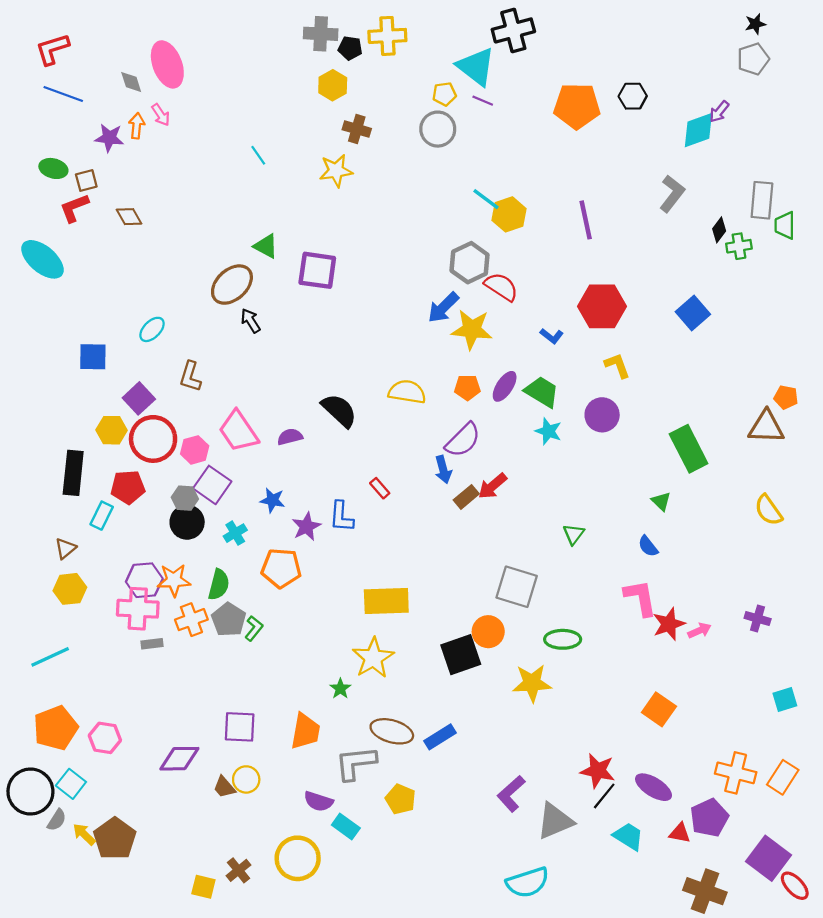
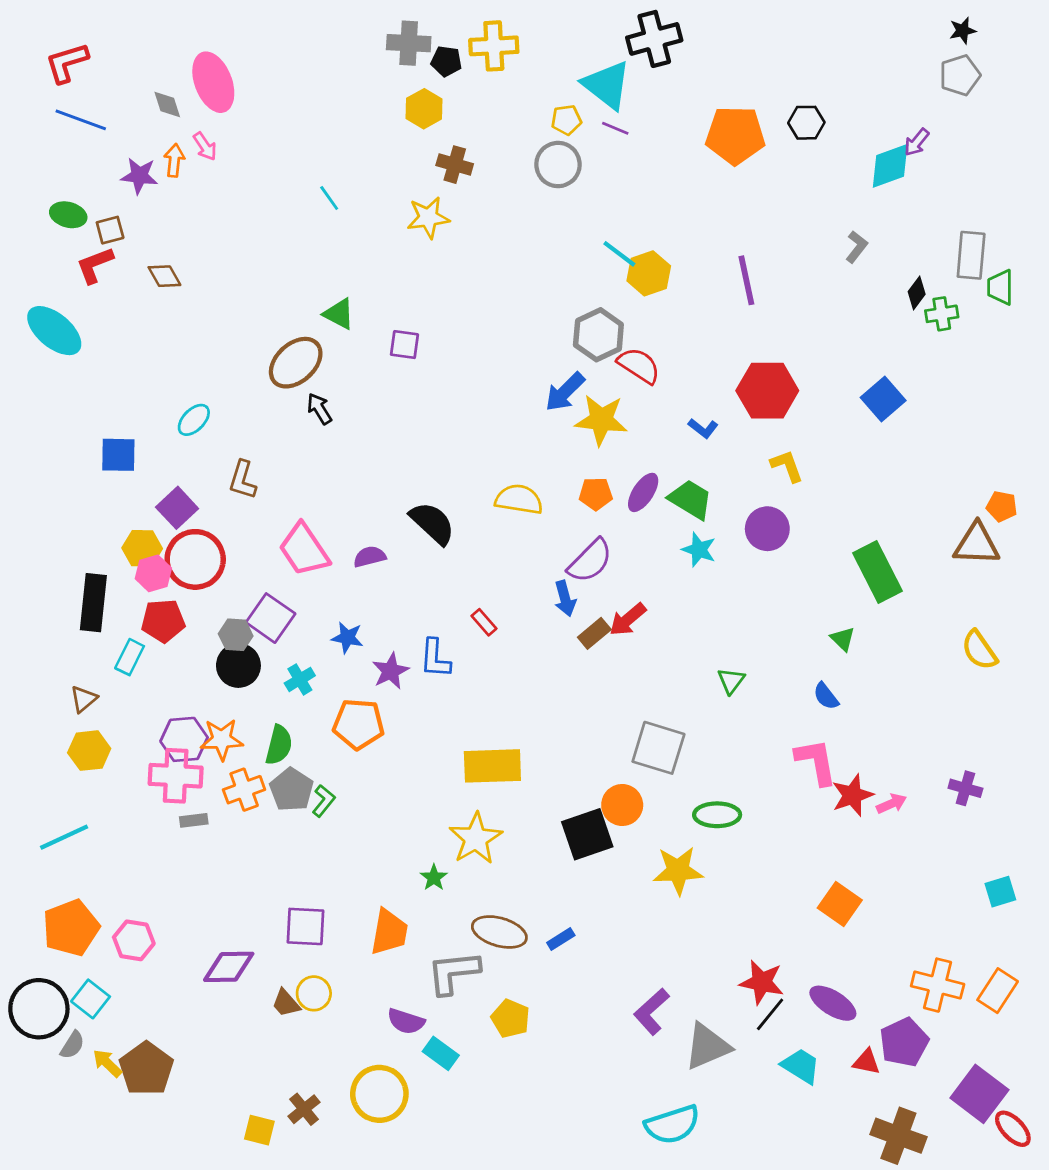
gray L-shape: (672, 194) -> (857, 247), size x0.7
purple square: (317, 270) -> (404, 345), size x0.6
pink hexagon: (195, 450) -> (153, 573), moved
blue rectangle: (440, 737) -> (561, 939), size x0.7

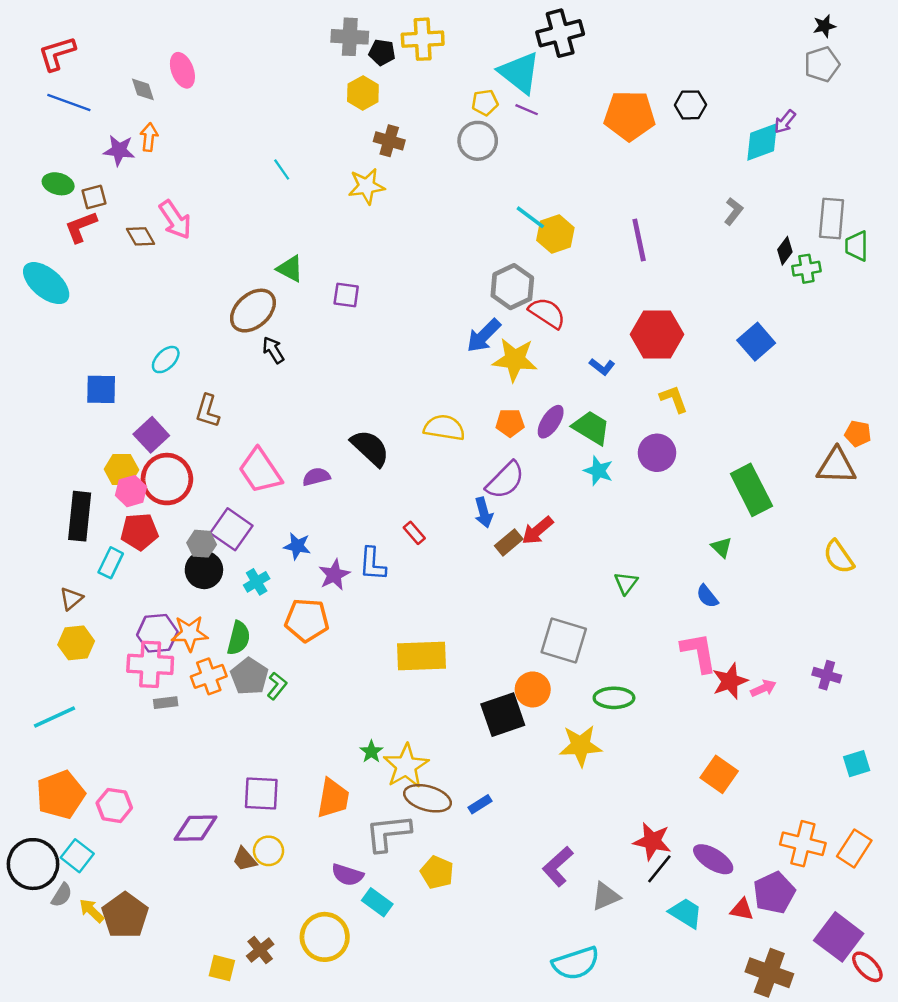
pink ellipse: (213, 82) -> (182, 70), size x0.7
pink arrow: (205, 146) -> (175, 220), moved, size x1.6
yellow star: (476, 839) -> (406, 766), moved
gray triangle: (707, 1046) -> (606, 896), size x0.7

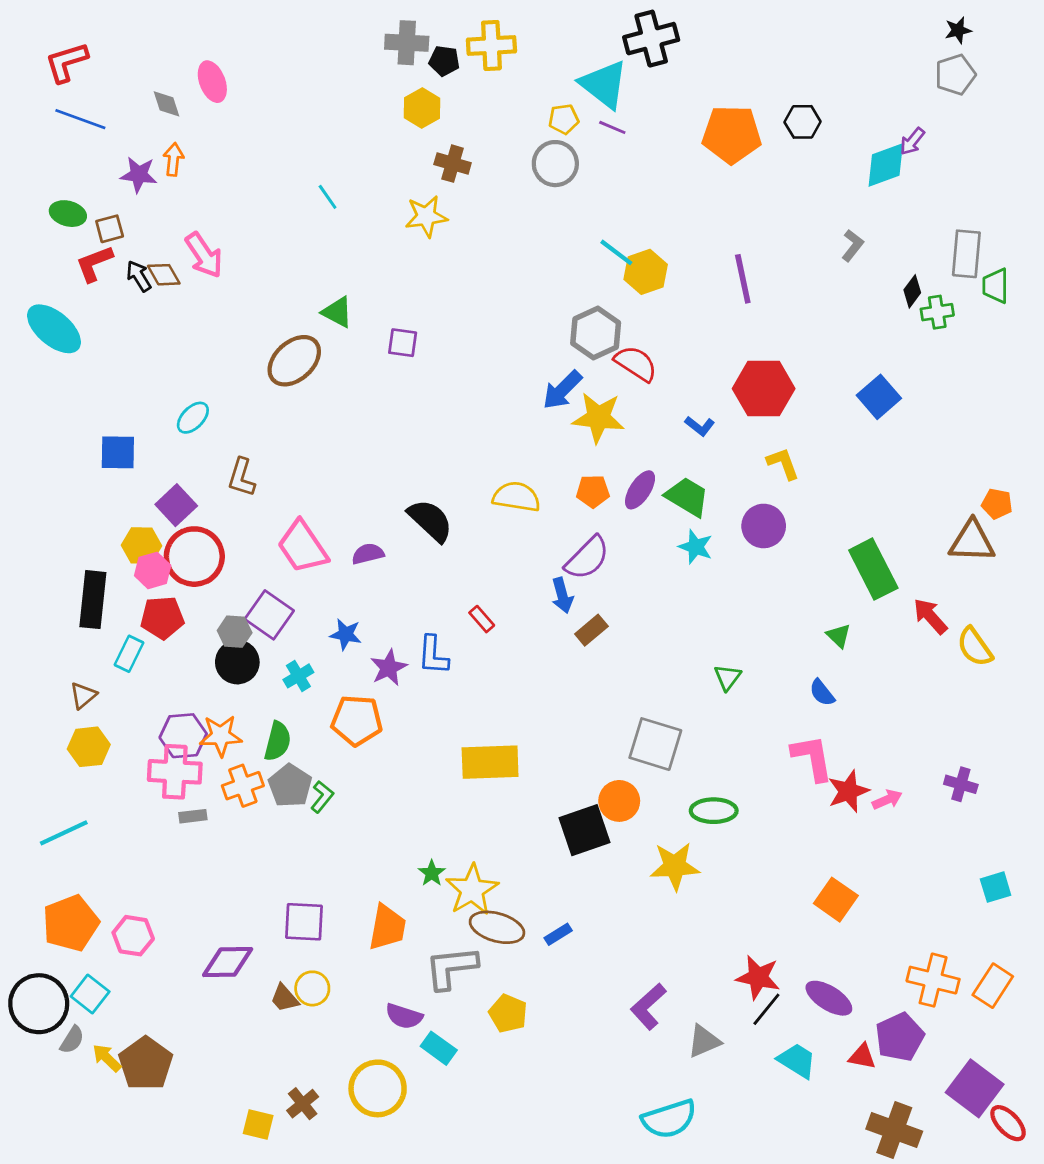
black arrow: (273, 350) -> (139, 276), moved
red arrow: (537, 530) -> (930, 616), moved, turned 88

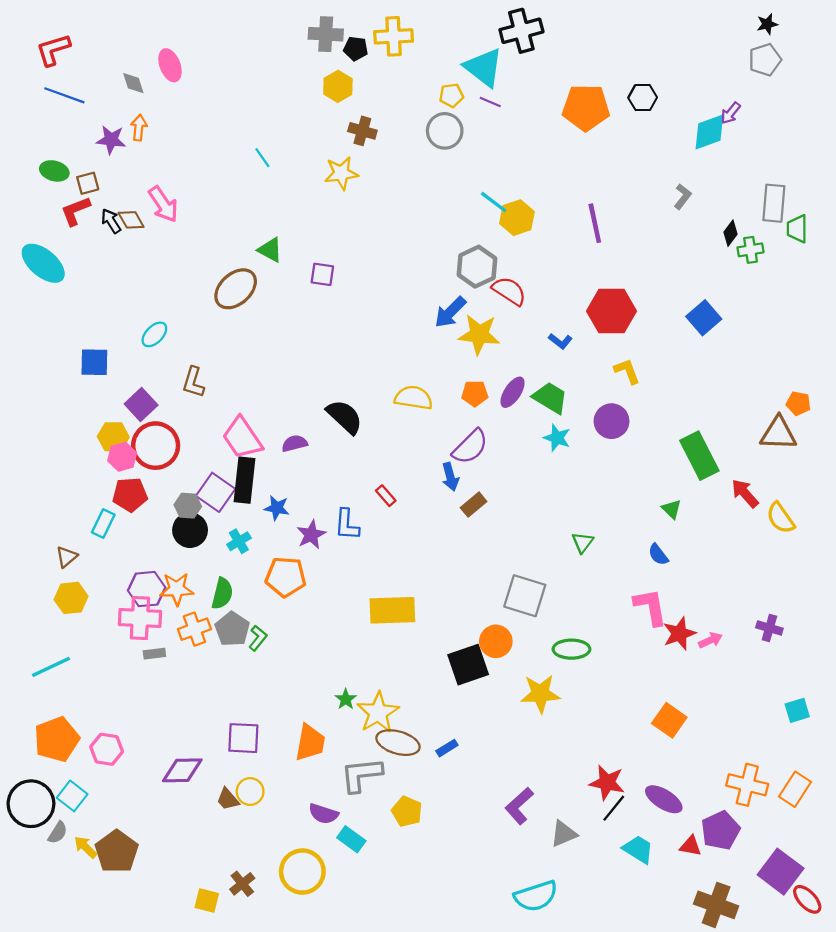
black rectangle: (93, 600) -> (245, 480), moved

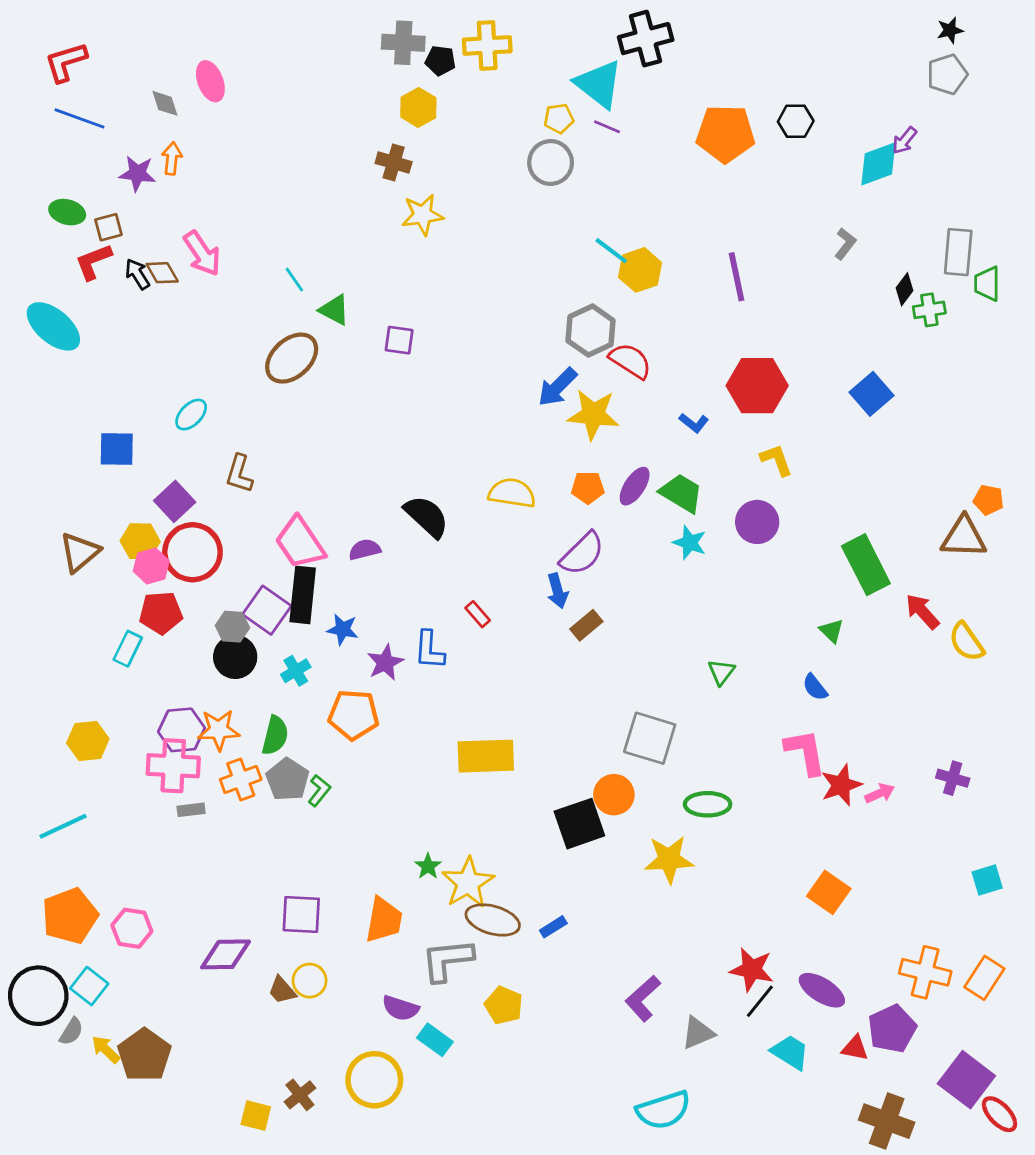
brown cross: (362, 131) -> (394, 163), moved
cyan line: (262, 158) -> (294, 280), moved
brown triangle: (67, 557) -> (80, 552), moved, size x1.5

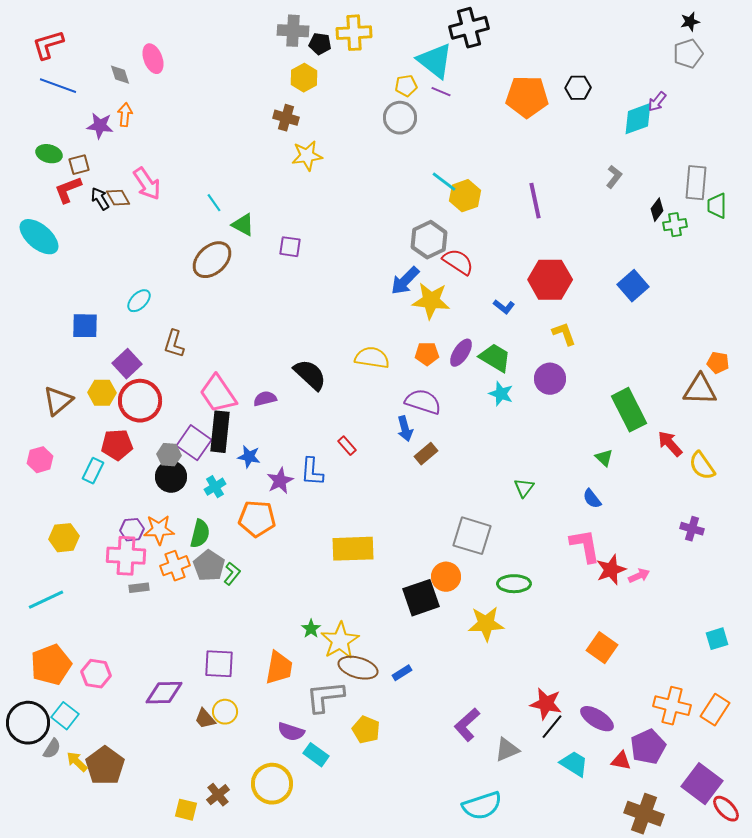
purple semicircle: (582, 554) -> (423, 402), turned -117
pink hexagon: (151, 566) -> (40, 460), moved
purple hexagon: (181, 730) -> (132, 530), size x0.7
purple cross: (953, 778) -> (692, 529), moved

